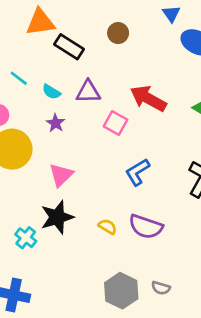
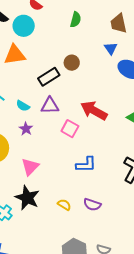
black rectangle: (69, 47) -> (49, 77), moved, turned -65
blue L-shape: (137, 172) -> (86, 165), turned -150
black star: (57, 217) -> (27, 198), turned -30
purple semicircle: (146, 227) -> (92, 205), size x0.7

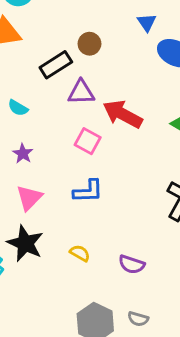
purple triangle: (50, 106) -> (81, 92), moved
purple star: (26, 129) -> (23, 154), moved
blue L-shape: (86, 165) -> (88, 191), moved
purple semicircle: (92, 205) -> (132, 264), moved

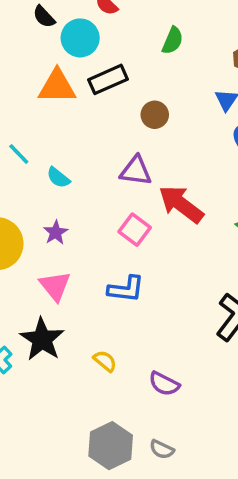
black rectangle: (56, 65) -> (108, 79), moved
pink triangle: (29, 198) -> (55, 286), turned -32

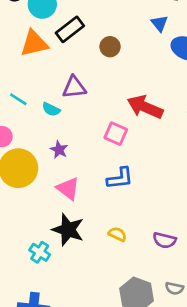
purple triangle: (136, 171) -> (74, 87), moved

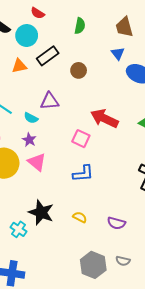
orange triangle: (34, 43) -> (19, 66), size x0.7
purple star: (59, 150) -> (29, 140), moved
pink triangle: (68, 189) -> (37, 162), moved

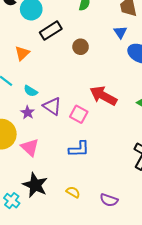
orange triangle: (19, 66) -> (22, 53), moved, turned -35
purple triangle: (50, 101) -> (52, 106), moved, turned 36
pink triangle: (37, 162) -> (30, 147), moved

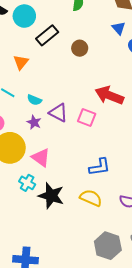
blue L-shape: (79, 149) -> (100, 167), moved
yellow semicircle: (73, 192) -> (91, 198), size x1.5
cyan cross: (12, 201) -> (27, 183), moved

